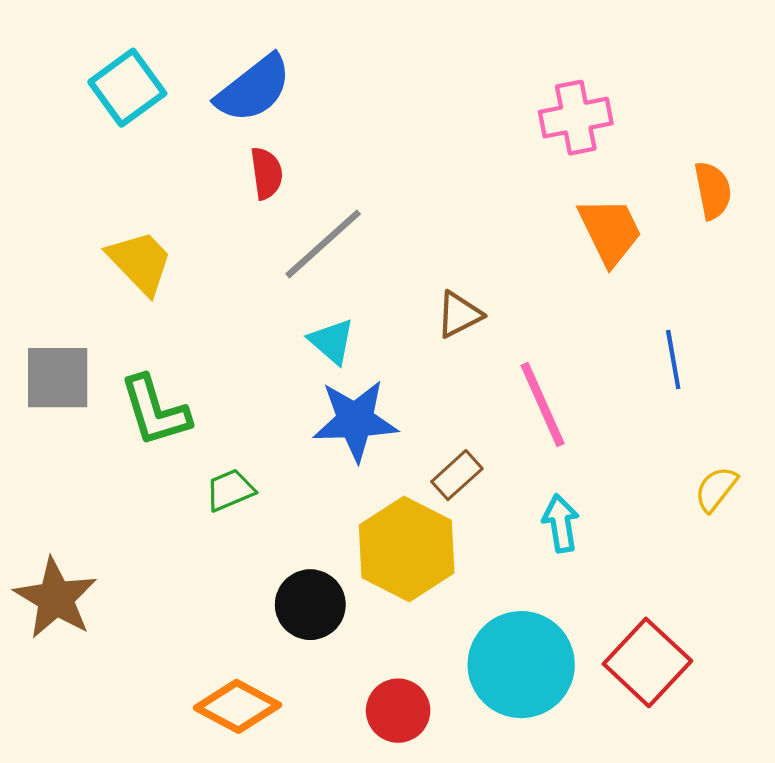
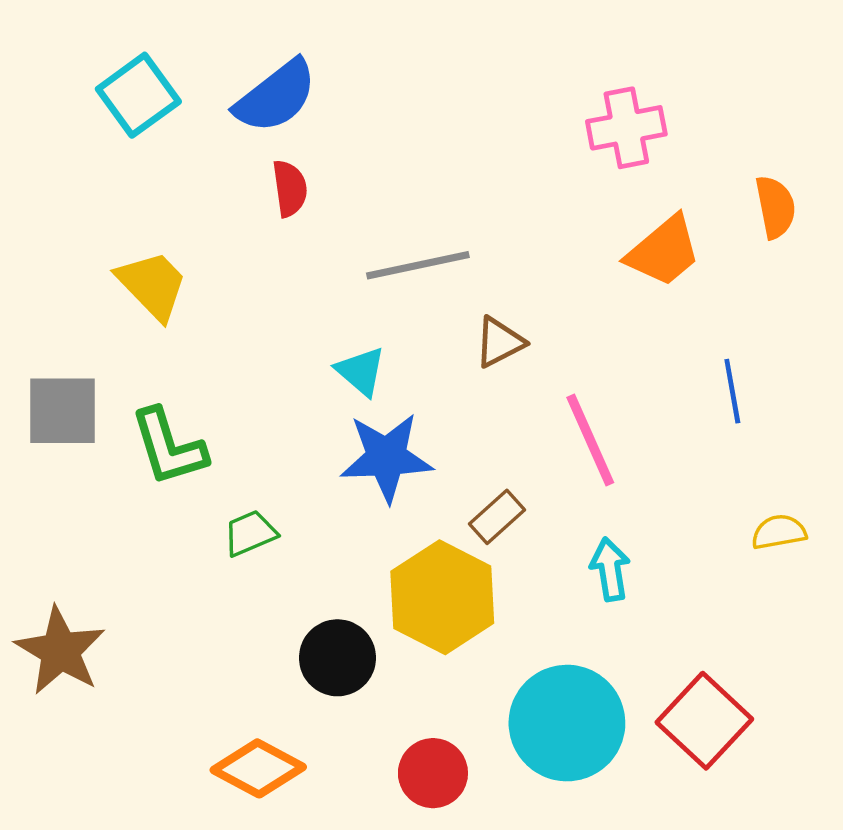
orange trapezoid: (610, 231) -> (664, 251), turned 76
gray line: (323, 244) -> (418, 265), moved, turned 30
yellow semicircle: (716, 489) -> (779, 532), turned 42

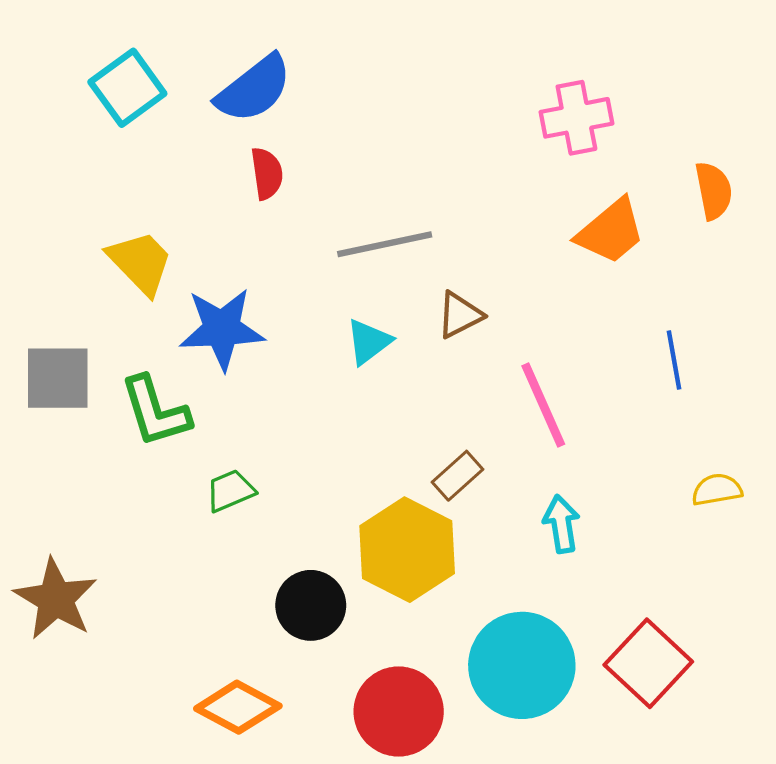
cyan triangle: (361, 371) -> (369, 342), moved, turned 42
blue star: (386, 457) -> (222, 329), moved
red circle: (433, 773) -> (399, 711), size x1.4

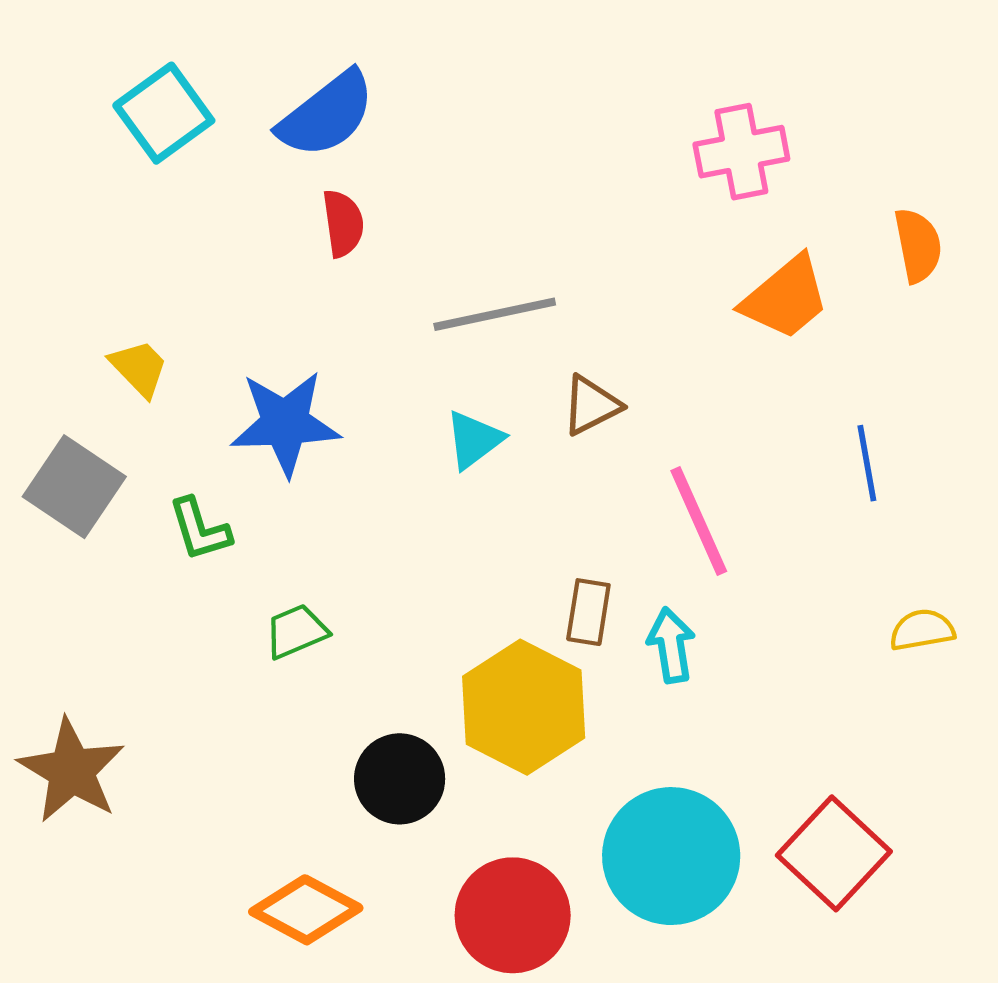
yellow trapezoid: (140, 262) -> (139, 368), moved, size x0.7
gray square: (58, 378) -> (74, 487), turned 34
green L-shape: (155, 411) -> (200, 529), size x0.7
brown rectangle: (458, 476) -> (588, 612), turned -39
cyan arrow: (561, 524) -> (671, 645), moved

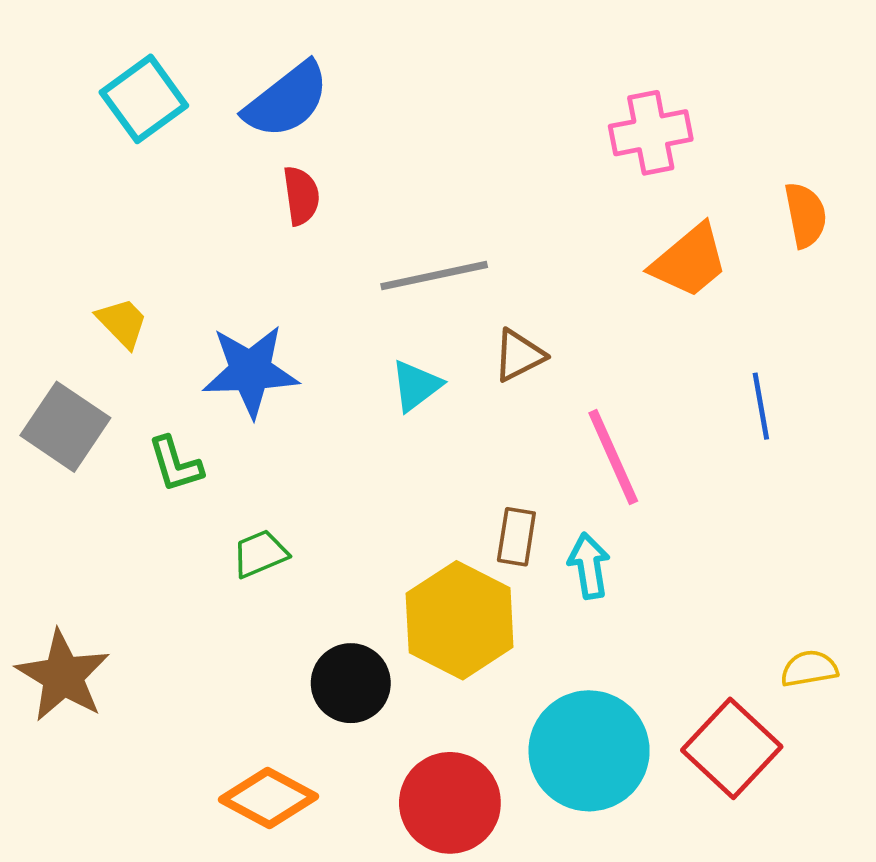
yellow semicircle: (922, 630) -> (809, 669), moved

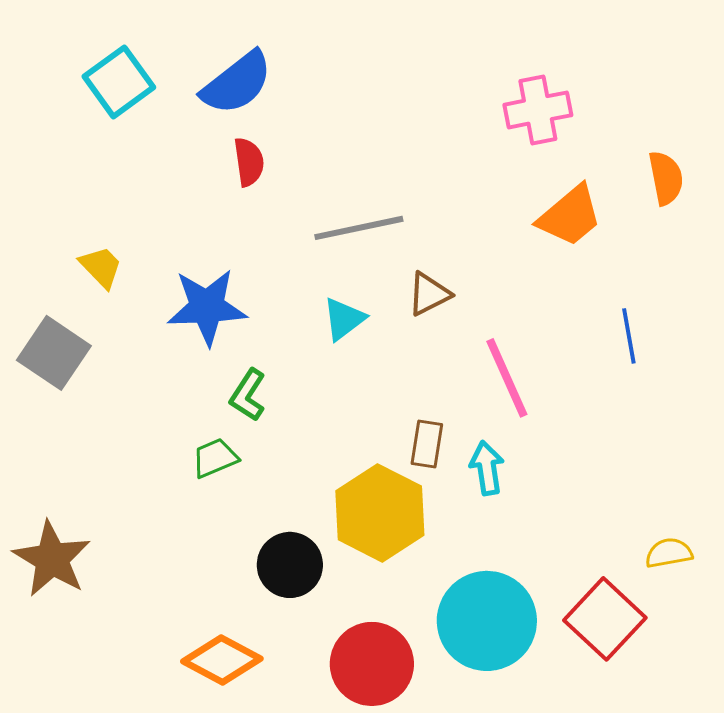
green L-shape: (175, 464) -> (248, 395), moved, turned 50

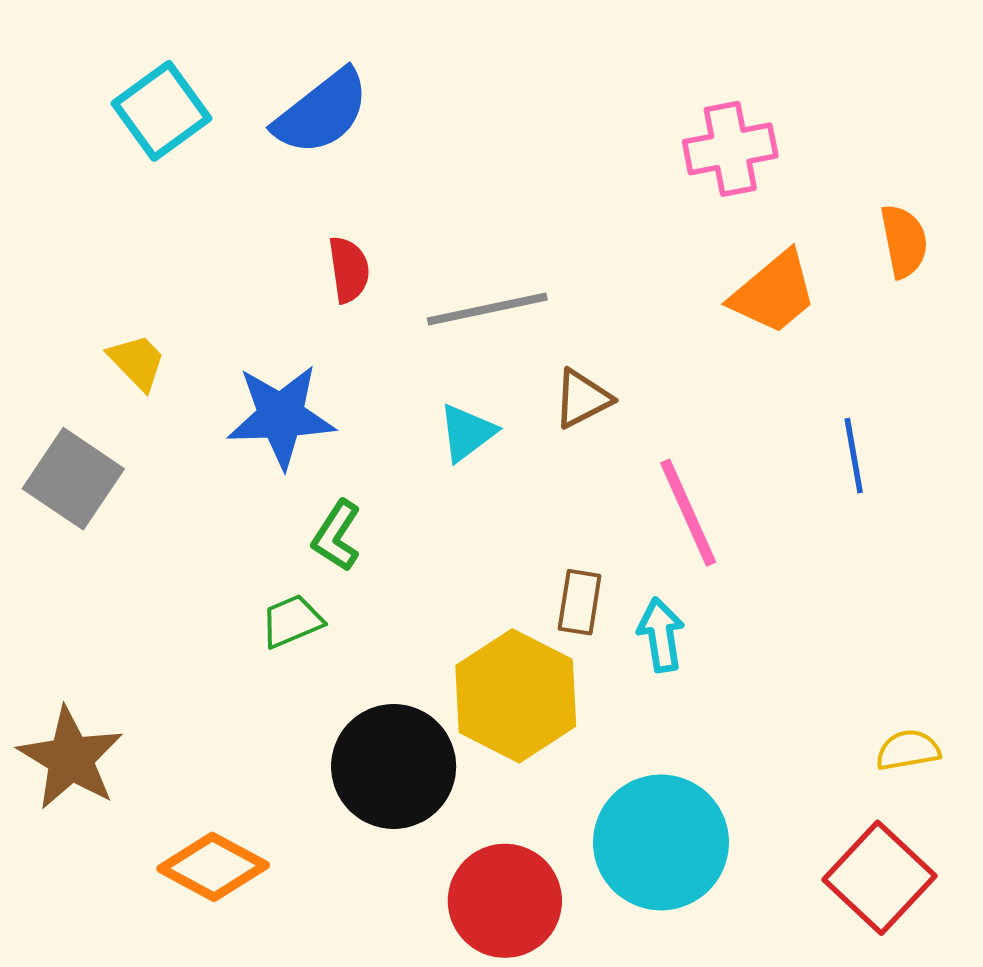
red semicircle: (249, 162) -> (349, 270), moved
black circle: (290, 565) -> (394, 766), size x1.4
red square: (605, 619) -> (880, 878), moved
orange diamond: (222, 660) -> (213, 867), moved

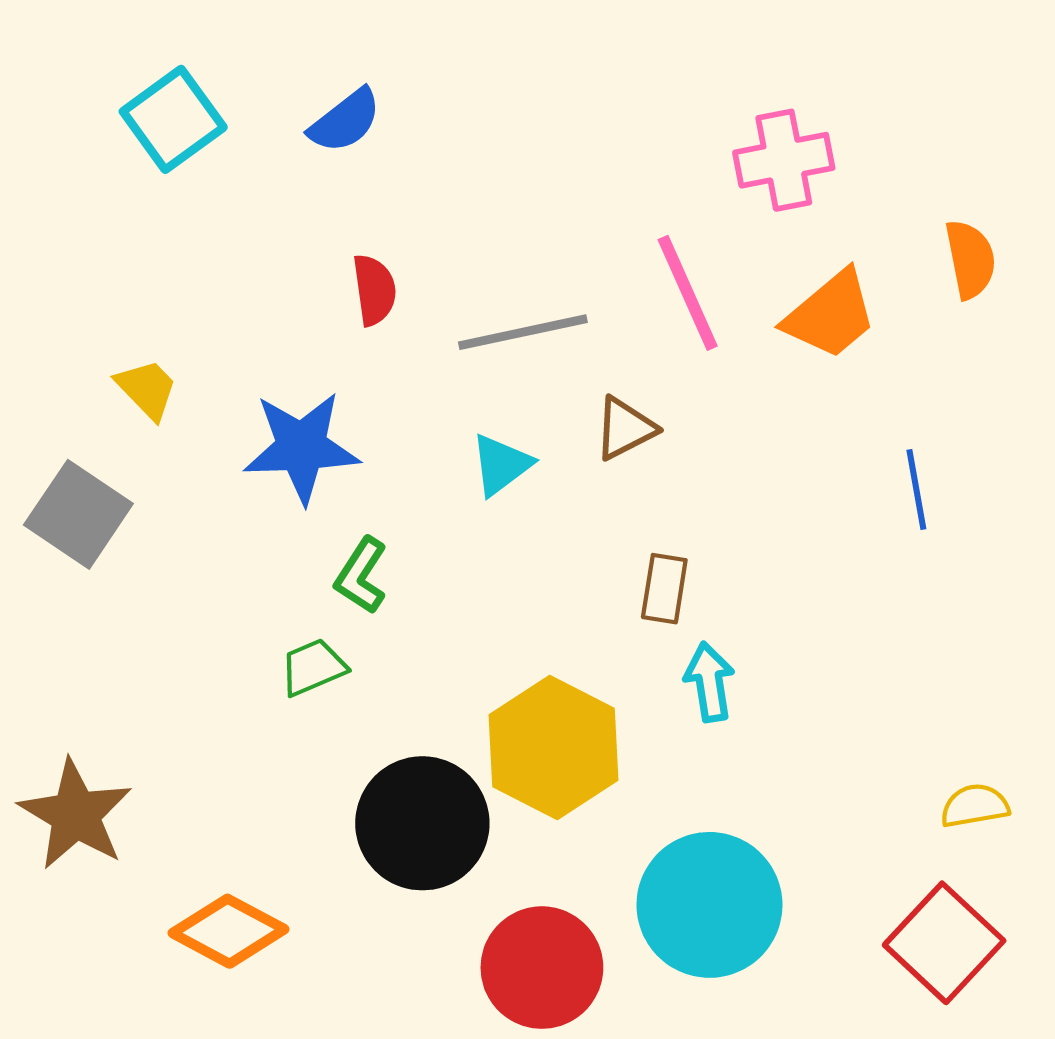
blue semicircle: (322, 112) -> (345, 121), size x0.7
pink line: (688, 513) -> (688, 293), moved
brown rectangle: (580, 602) -> (664, 589), moved

